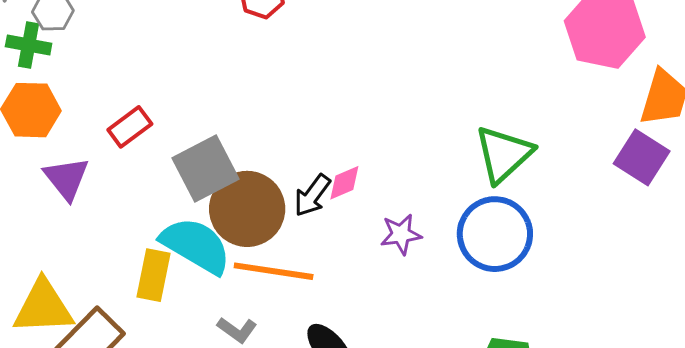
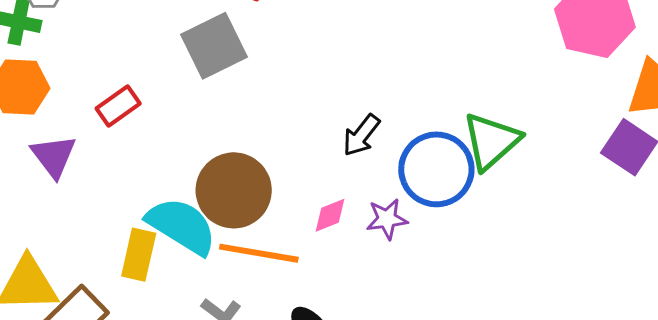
gray square: (205, 169) -> (214, 46), moved
pink diamond: (344, 183) -> (330, 215), moved
black arrow: (312, 195) -> (361, 135), moved
blue circle: (495, 234) -> (436, 169), moved

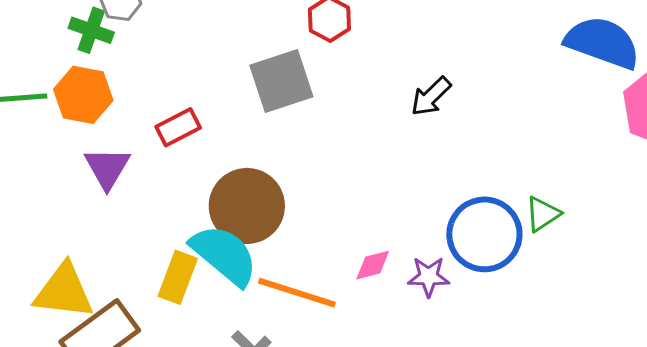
black arrow: (361, 135) -> (431, 96), moved
green triangle: (491, 141) -> (543, 214), size x0.6
brown circle: (234, 190) -> (247, 206), moved

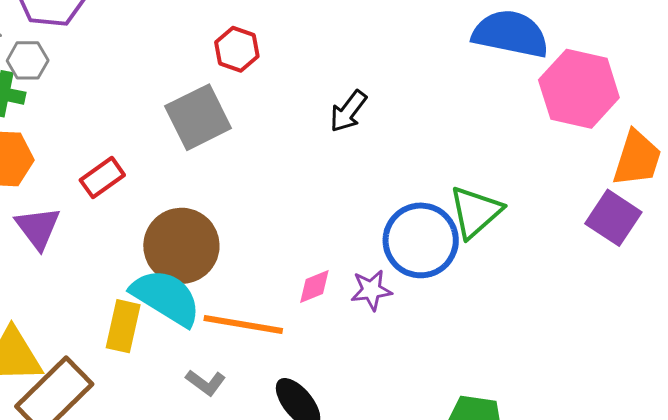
green triangle: (543, 214) -> (476, 212), size x1.5

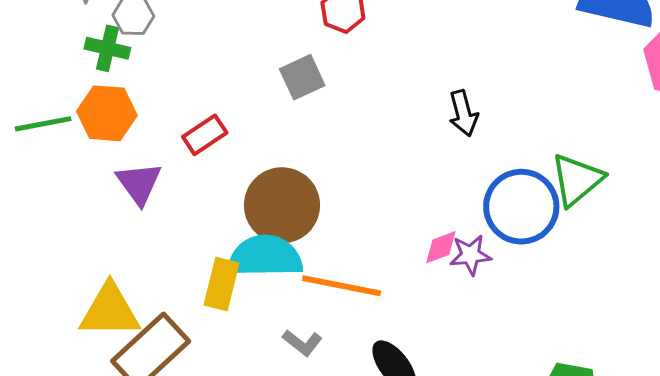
black arrow: (348, 111) -> (463, 113), moved, turned -54
gray square: (198, 117) -> (302, 77), size x0.7
pink diamond: (314, 287) -> (441, 247), moved
cyan semicircle: (166, 297) -> (265, 256), turned -34

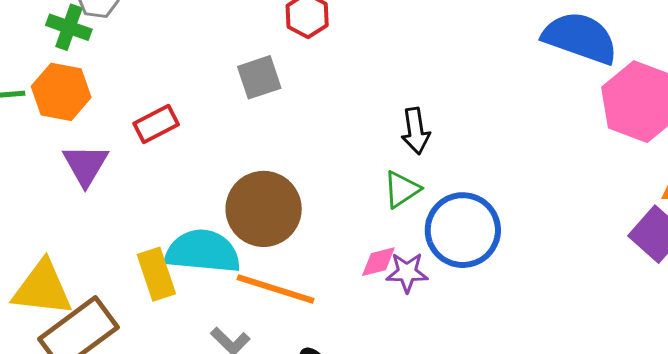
green triangle: (577, 180) -> (402, 189), moved, size x0.7
brown circle: (282, 205) -> (264, 209), moved
yellow rectangle: (221, 284) -> (156, 274), turned -39

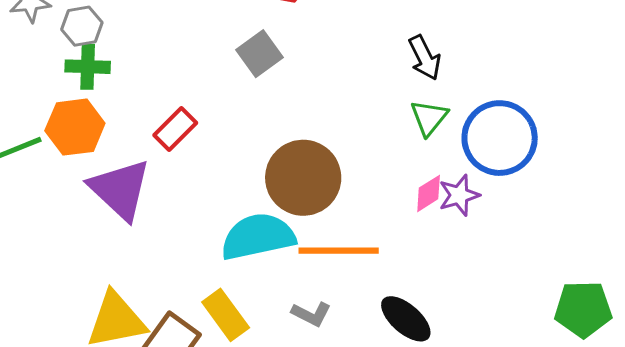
green cross: (69, 27) -> (88, 67), moved
purple triangle: (85, 165) -> (120, 189), size x1.4
yellow rectangle: (156, 274) -> (226, 315), moved

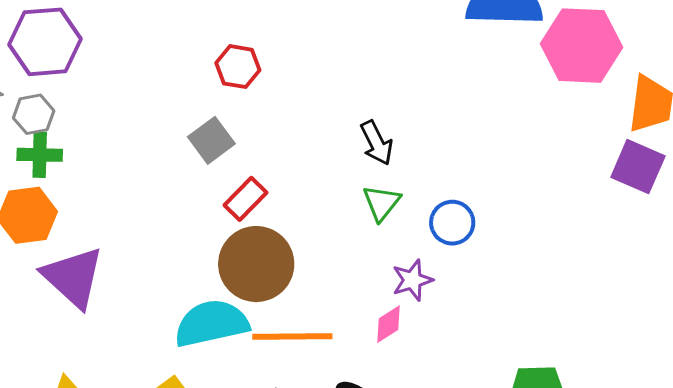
red rectangle: (175, 129) -> (245, 199), moved
blue circle: (500, 138) -> (452, 223), size x0.6
pink diamond: (429, 193) -> (389, 324), moved

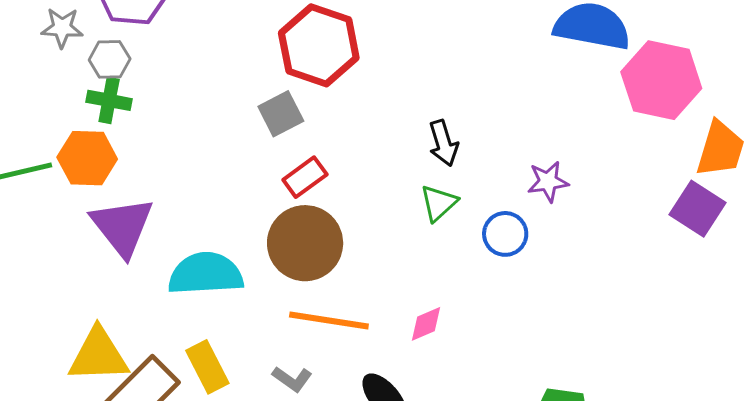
red hexagon: (238, 67) -> (319, 45), size x1.8
purple star: (412, 280) -> (548, 182), moved
cyan semicircle: (211, 323) -> (206, 274), moved

